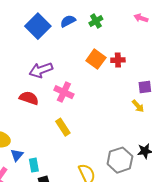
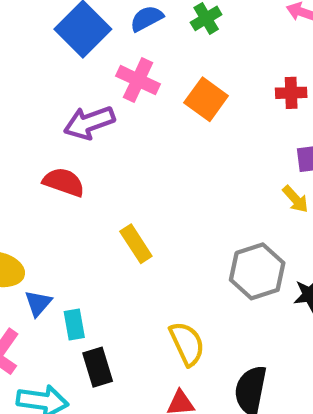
red cross: (118, 60) -> (291, 93), moved
pink cross: (64, 92) -> (138, 80), moved
gray hexagon: (120, 160) -> (257, 271), moved

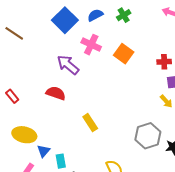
red cross: (291, 93) -> (164, 62), moved
purple arrow: (89, 123) -> (68, 65), turned 60

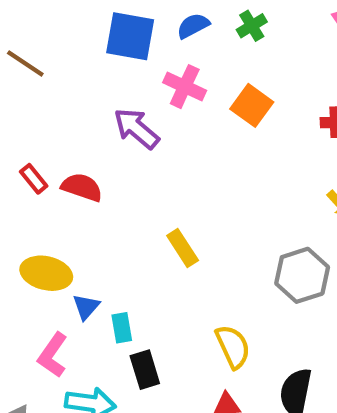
blue square: (65, 20) -> (130, 36), turned -35
red semicircle: (56, 93) -> (82, 187), moved
red rectangle: (12, 96) -> (34, 179), moved

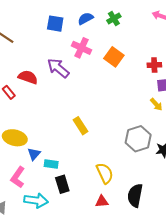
blue square: (130, 36) -> (55, 24), size x0.7
red semicircle: (82, 187) -> (28, 77), moved
cyan rectangle: (122, 328) -> (51, 164), turned -72

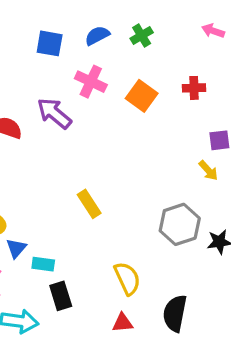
red cross: (154, 65) -> (194, 88), moved

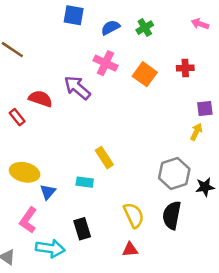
blue square: (50, 43) -> (74, 15), moved
yellow arrow: (208, 170) -> (196, 132), turned -112
cyan rectangle: (43, 264) -> (85, 182), moved
black semicircle: (175, 313) -> (172, 215), moved

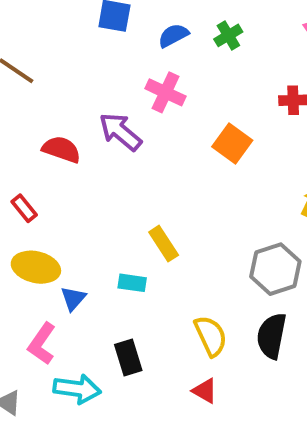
orange square: (145, 74) -> (232, 143), moved
red rectangle: (17, 117) -> (24, 208), moved
red triangle: (130, 250) -> (205, 391), turned 35

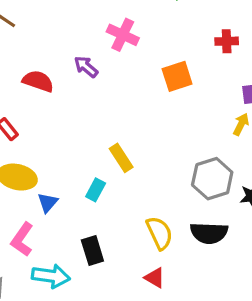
purple arrow: (120, 132) -> (86, 67), size x0.7
orange square: (232, 143) -> (177, 76), turned 36
cyan rectangle: (132, 283) -> (96, 190), turned -70
black semicircle: (272, 336) -> (209, 233), turned -99

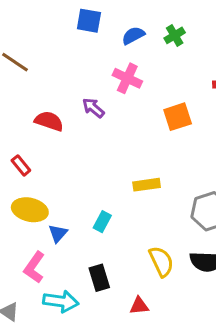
yellow rectangle: (121, 158) -> (147, 185), moved, turned -65
red triangle: (155, 278) -> (139, 306), moved, turned -36

